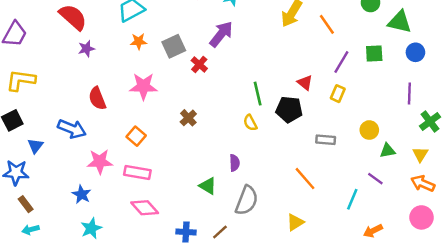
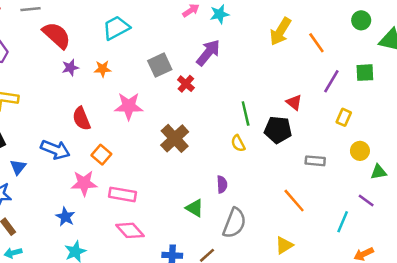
orange star: (139, 41) -> (103, 69), moved
yellow rectangle: (338, 94) -> (344, 117), moved
brown cross: (188, 118) -> (175, 138), size x1.6
orange square: (136, 136) -> (101, 155), moved

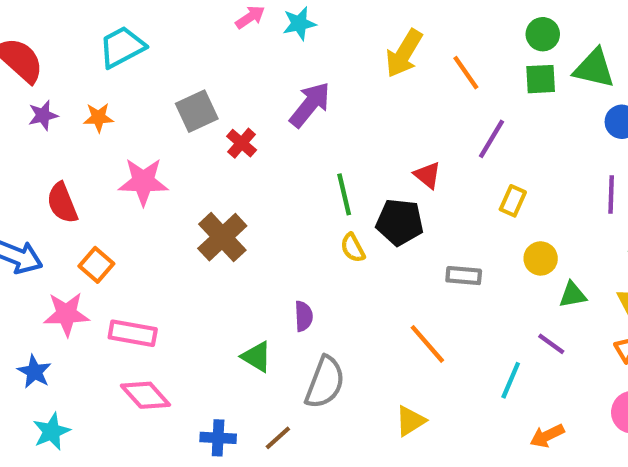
purple arrow: (208, 53) -> (310, 105), moved
green square: (365, 73) -> (541, 79), moved
yellow semicircle: (238, 143) -> (353, 248), moved

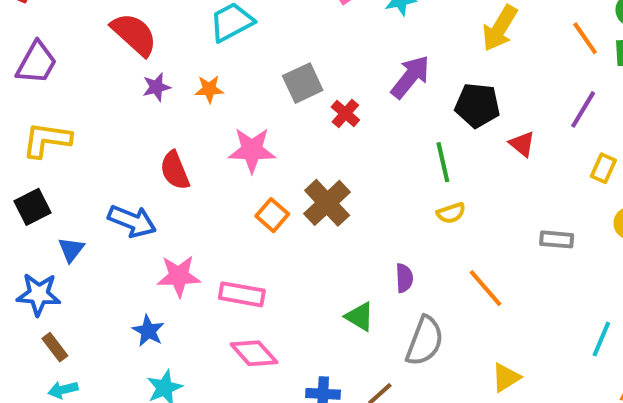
orange line: (466, 73) -> (585, 38), moved
black pentagon: (400, 222) -> (477, 105), moved
yellow semicircle: (353, 248) -> (451, 213), turned -80
orange square: (96, 265) -> (272, 215), moved
orange line: (427, 344) -> (486, 288), moved

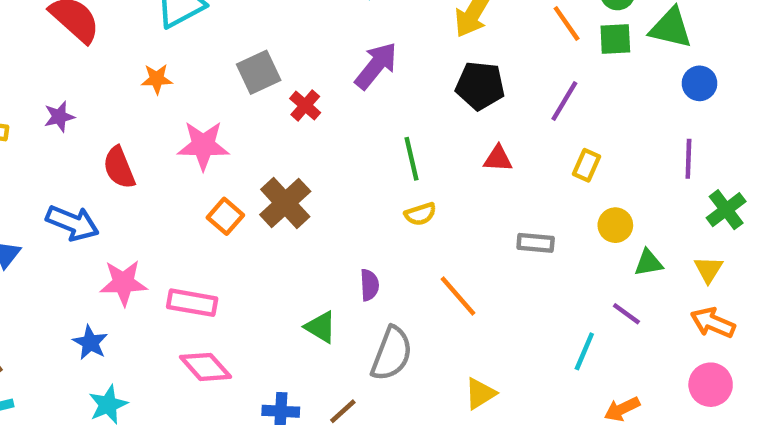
purple star: (156, 87) -> (59, 117), moved
black pentagon: (477, 105) -> (480, 86), moved
red triangle: (522, 144) -> (498, 159), moved, turned -36

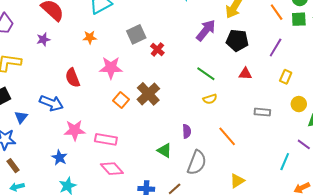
purple arrow: (376, 66) -> (206, 30), moved
purple star: (59, 117) -> (43, 39), moved
green line: (412, 159) -> (206, 74), turned -42

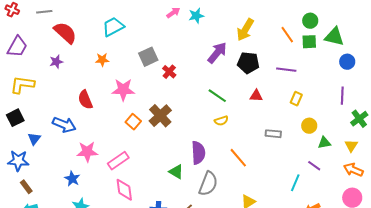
purple line: (276, 47) -> (286, 70), turned 66
purple semicircle: (187, 131) -> (198, 153), size x1.6
pink rectangle: (106, 139) -> (118, 161), turned -45
pink diamond: (112, 169) -> (124, 190), turned 35

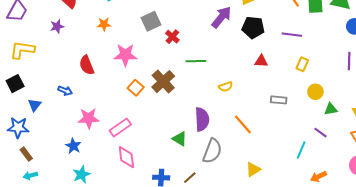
green line: (217, 96) -> (196, 61), moved, turned -36
blue arrow: (64, 125) -> (65, 91), size x0.6

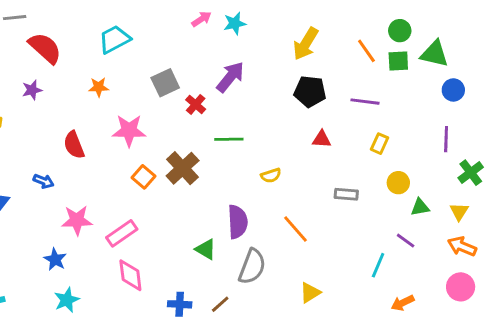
purple arrow: (221, 17) -> (230, 77), moved

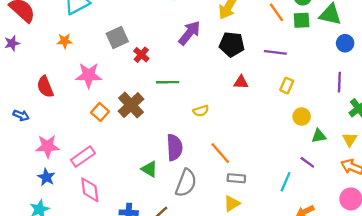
purple arrow: (230, 77) -> (189, 33), moved
gray rectangle: (346, 194) -> (236, 178), moved
blue star: (55, 259) -> (46, 177), moved

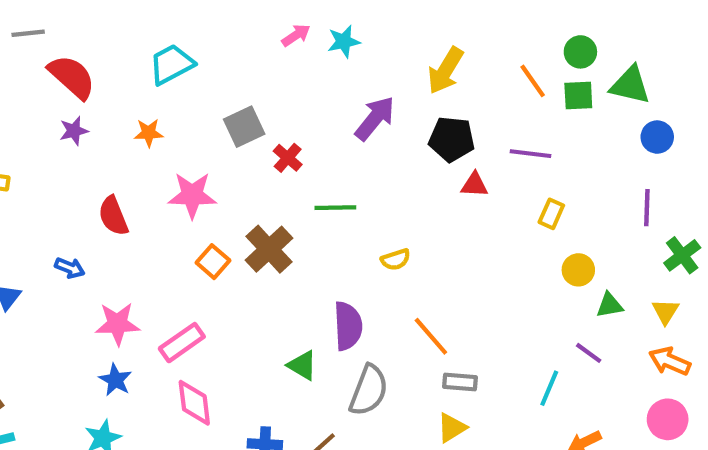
purple star: (12, 43) -> (74, 131), moved
red triangle: (241, 82) -> (475, 185), moved

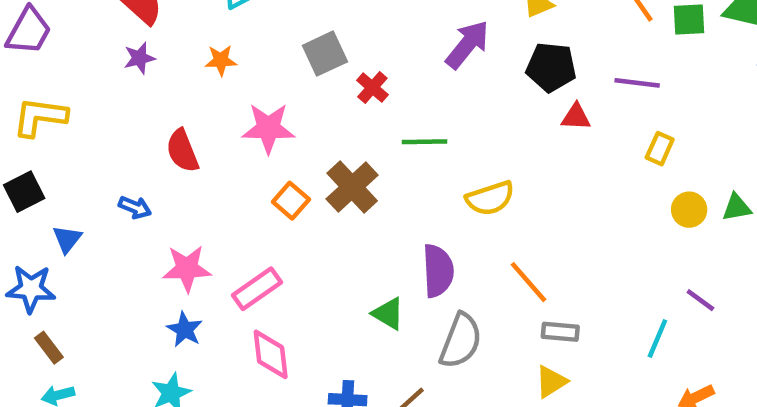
yellow semicircle: (396, 260) -> (490, 198), size x1.5
green triangle: (609, 305) -> (737, 207), moved

